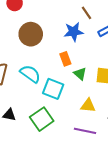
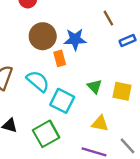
blue star: (74, 32) -> (75, 39), moved
orange rectangle: (65, 59) -> (60, 58), moved

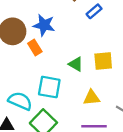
blue star: (75, 39) -> (44, 25), turned 30
cyan semicircle: (38, 81) -> (20, 101), moved

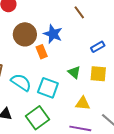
blue rectangle: (94, 11) -> (98, 47), moved
cyan semicircle: (20, 101) -> (21, 82), moved

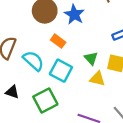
orange rectangle: (42, 52) -> (58, 41), moved, turned -40
yellow triangle: (83, 103) -> (97, 79), moved

